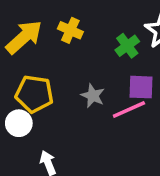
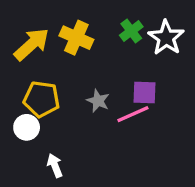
yellow cross: (70, 30) -> (76, 38), size x1.4
green cross: (127, 46) -> (131, 31), moved

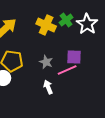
yellow cross: (76, 38) -> (46, 25), moved
white arrow: (55, 166) -> (48, 87), moved

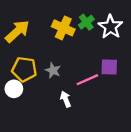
purple square: (74, 57) -> (109, 67), moved
gray star: (46, 62) -> (53, 70), moved

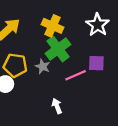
green cross: (86, 22) -> (58, 49), moved, size x1.6
white arrow: (66, 99) -> (57, 106), moved

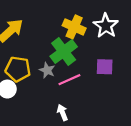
yellow cross: (53, 26) -> (74, 27), moved
pink line: (76, 75) -> (69, 80), moved

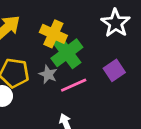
yellow cross: (74, 27) -> (53, 34), moved
purple square: (105, 67) -> (114, 70), turned -36

